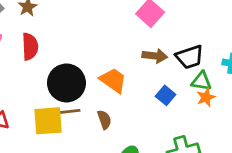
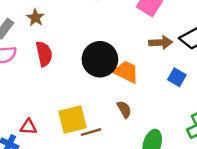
black circle: (66, 83) -> (100, 59), moved
brown line: (69, 111) -> (91, 132), moved

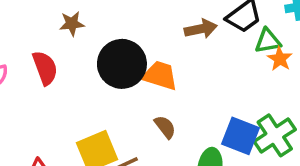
brown star: (35, 18) -> (72, 24), moved, turned -30
blue square: (177, 77) -> (241, 136), moved, size x1.5

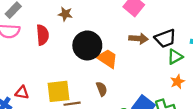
green triangle: (268, 41) -> (175, 57), turned -35
orange star: (280, 59) -> (177, 82), moved

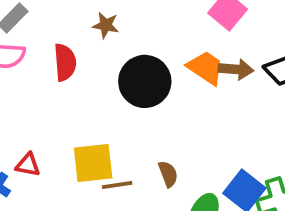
orange trapezoid: (107, 58) -> (206, 68), moved
brown semicircle: (102, 89) -> (168, 174), moved

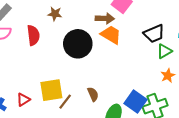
brown arrow: (236, 69) -> (105, 18), moved
red triangle: (28, 165) -> (23, 100), moved, turned -40
brown line: (117, 185) -> (65, 102), turned -42

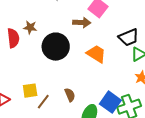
brown star: (55, 14) -> (30, 27), moved
orange trapezoid: (111, 35) -> (96, 54), moved
yellow square: (51, 90) -> (30, 91), size x0.7

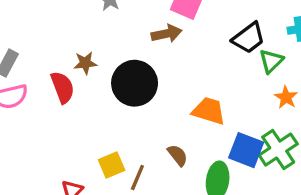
orange trapezoid: (96, 54) -> (209, 111), moved

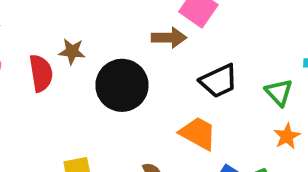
black trapezoid: (249, 38) -> (219, 81), moved
green triangle: (271, 61) -> (279, 92), turned -40

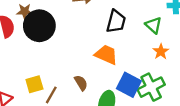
black trapezoid: (219, 81) -> (116, 21), turned -45
black circle: (122, 85) -> (39, 26), moved

